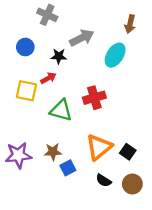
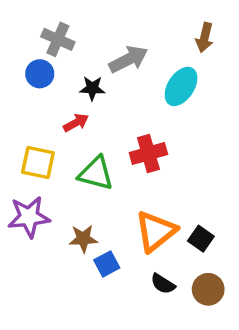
gray cross: (47, 15) -> (58, 39), moved
yellow square: (26, 91) -> (38, 163), moved
purple star: (18, 155) -> (29, 217), moved

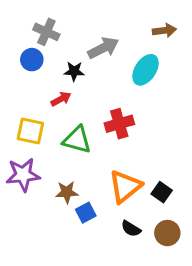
brown arrow: (205, 38) -> (164, 30), turned -110

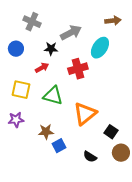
blue circle: (32, 60) -> (16, 49), moved
red cross: (119, 124) -> (78, 69), moved
purple star: (23, 175) -> (16, 120), size x0.7
orange triangle: (125, 186) -> (85, 114), moved
brown circle: (167, 233) -> (121, 153), moved

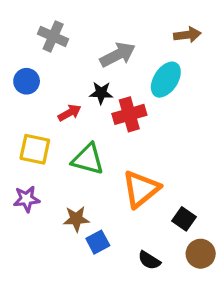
black star: (51, 49) -> (101, 93), moved

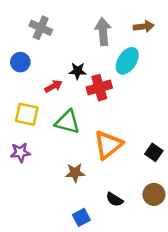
gray arrow: (118, 55) -> (103, 32), moved, turned -68
brown star: (76, 219) -> (75, 173), moved
black square: (184, 219) -> (154, 152), moved
blue square: (98, 242) -> (81, 217), moved

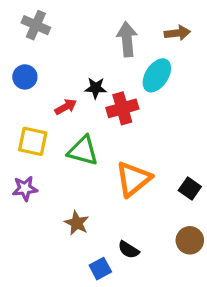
gray cross: (41, 28) -> (36, 25), moved
brown star: (75, 173) -> (77, 223), moved, turned 30
black semicircle: (114, 199) -> (129, 250), moved

